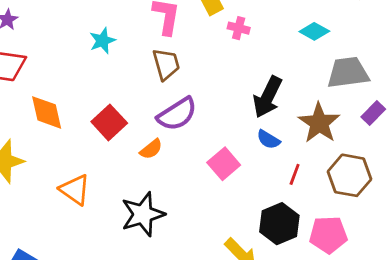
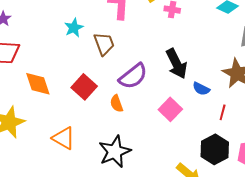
brown trapezoid: (166, 64) -> (104, 44), moved
black arrow: (268, 97) -> (176, 64), moved, turned -48
orange semicircle: (151, 149) -> (116, 104), turned 114

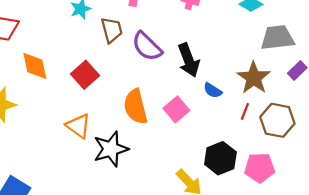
purple semicircle: (133, 76) -> (147, 46), moved, turned 76
orange semicircle: (116, 104) -> (136, 107), moved, size x1.8
red line: (223, 112) -> (245, 111), moved
orange triangle: (64, 138) -> (78, 126), moved

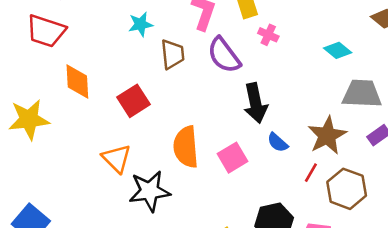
purple semicircle: (147, 46) -> (224, 55), moved

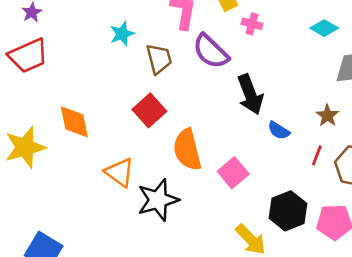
red trapezoid: (46, 31) -> (28, 56), turned -33
orange diamond: (77, 81) -> (74, 122), moved
red square: (133, 101) -> (149, 110), moved
brown star: (327, 136) -> (327, 116), size x0.6
pink square: (232, 158) -> (233, 173), moved

